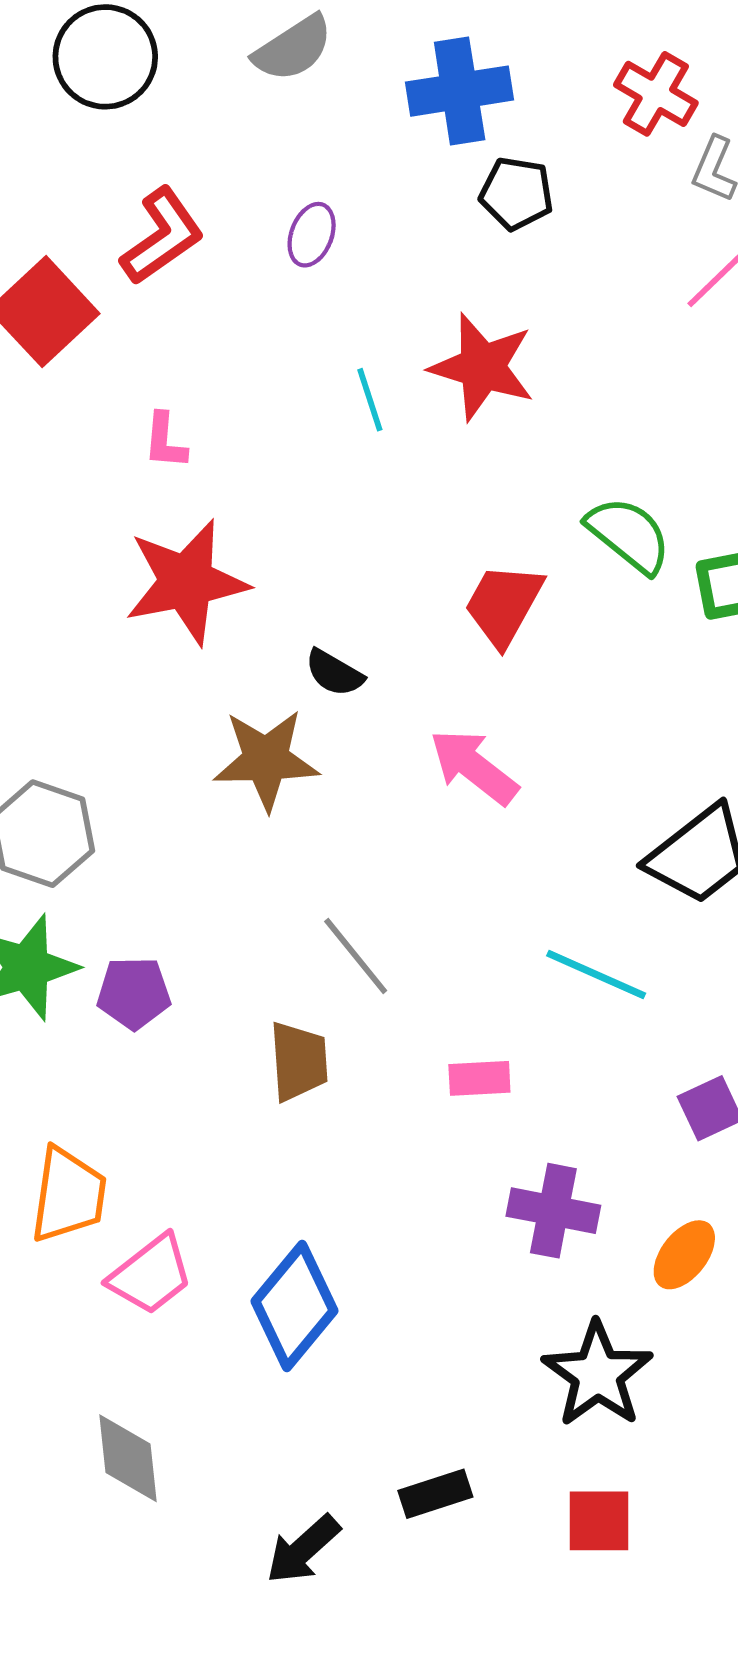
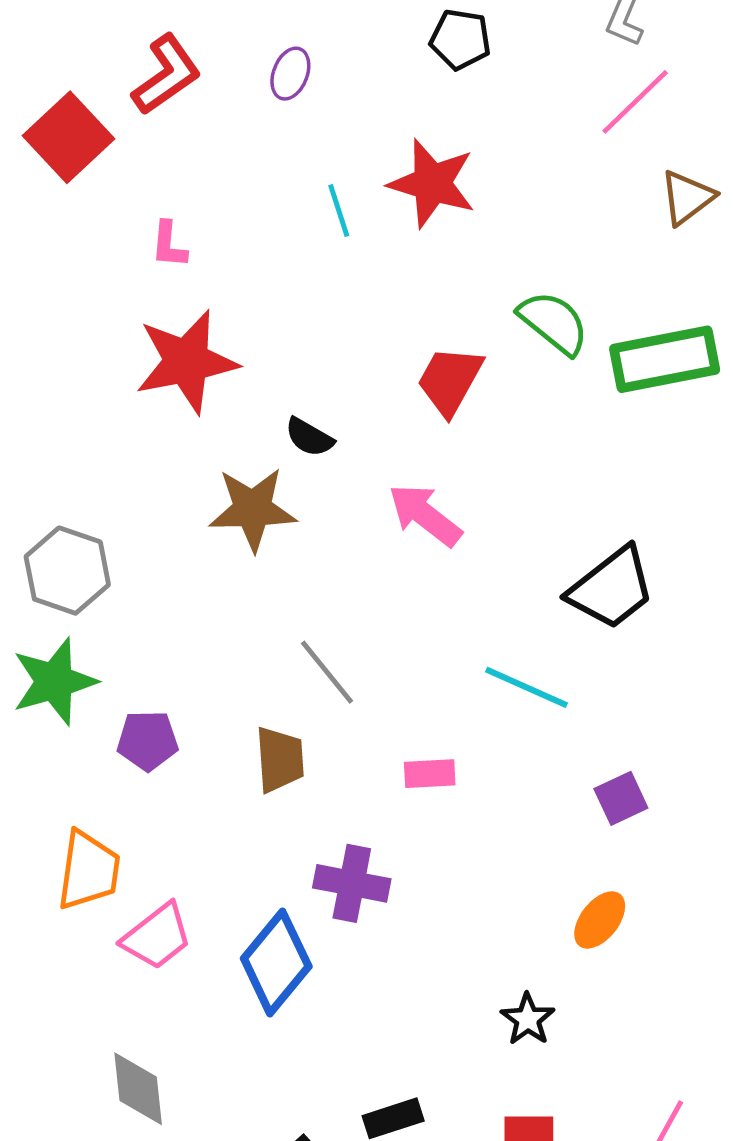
purple pentagon: (134, 993) -> (148, 741), moved
purple cross: (553, 1211) -> (352, 883), moved
black star: (598, 1374) -> (528, 1019), size x0.6

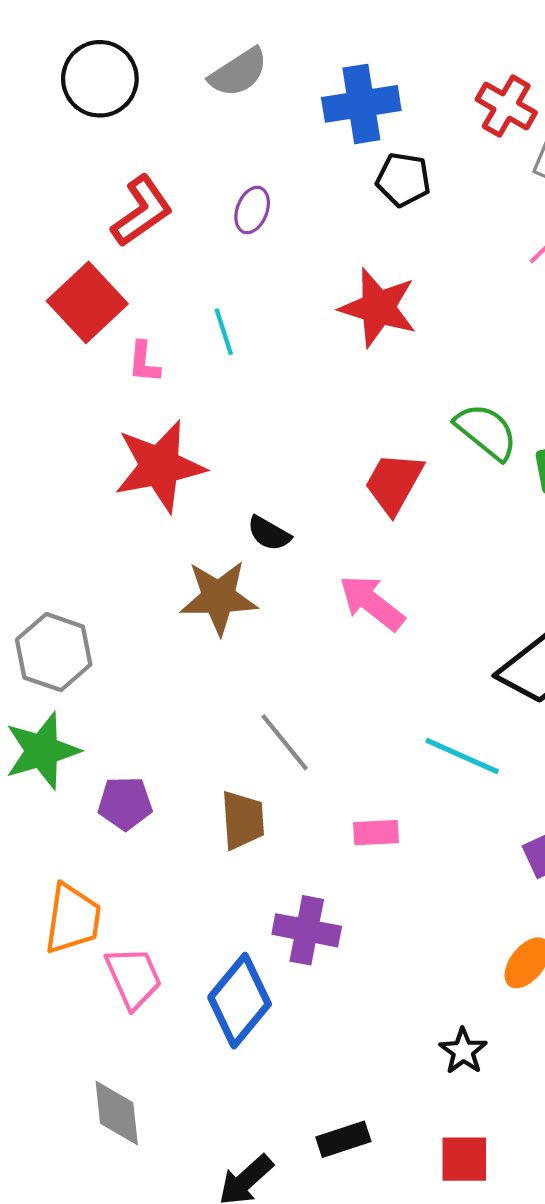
red square: (68, 137) -> (87, 302), moved
cyan line: (339, 210) -> (224, 332), moved
pink trapezoid: (157, 937) -> (133, 978), turned -76

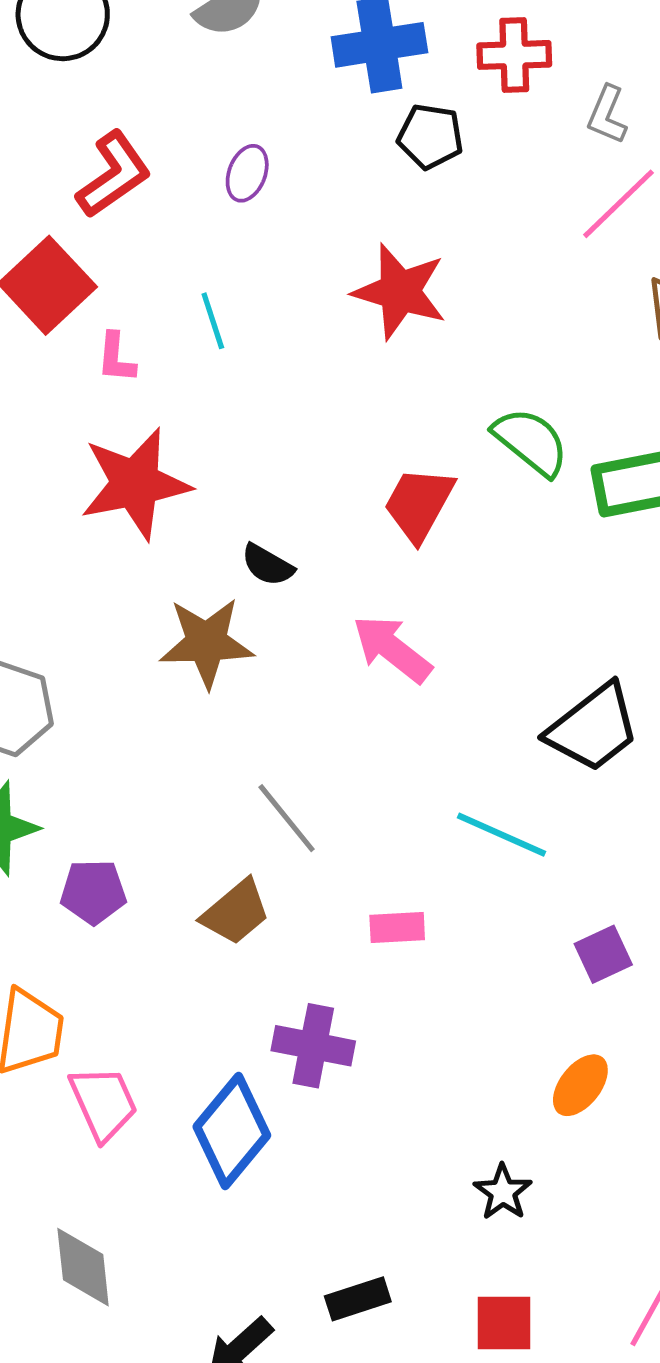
red cross: (506, 106) -> (514, 55), moved, turned -32
brown trapezoid: (243, 820) -> (236, 912), turned 54

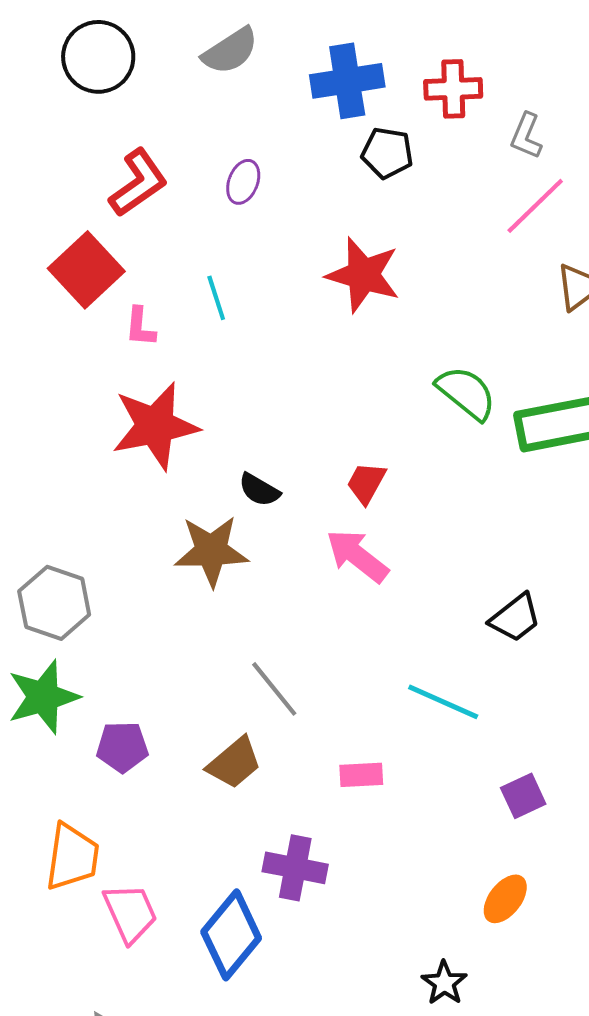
red trapezoid: (419, 504) -> (366, 483), moved, size x0.7
black trapezoid: (593, 728) -> (515, 618), size x0.7

